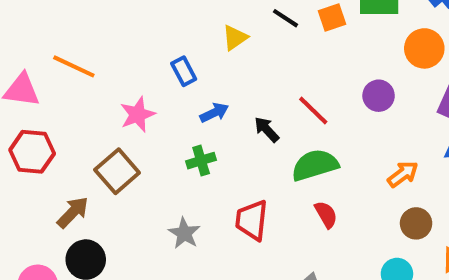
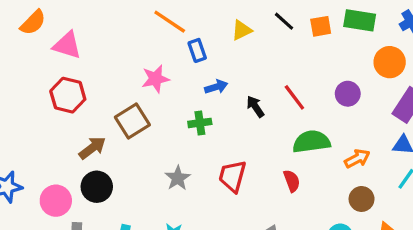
orange line: (74, 66) -> (170, 22), moved
green semicircle: (315, 165) -> (311, 142), moved

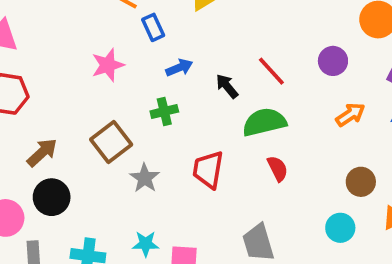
brown square: (132, 121) -> (111, 142), moved
green semicircle: (311, 142) -> (264, 122), moved
orange arrow: (357, 159) -> (350, 115), moved

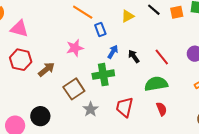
blue arrow: (179, 68) -> (113, 52), turned -40
black arrow: (227, 86) -> (134, 56), moved
green cross: (164, 111) -> (103, 75), size x1.5
brown arrow: (42, 153) -> (46, 69), moved

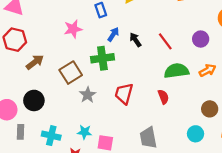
brown arrow: (46, 69) -> (35, 62), moved
green semicircle: (156, 84) -> (176, 71), moved

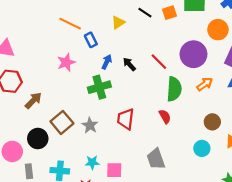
purple circle: (201, 39) -> (193, 54), size x1.6
green semicircle: (176, 71) -> (174, 89), turned 110
brown square: (71, 73) -> (62, 122), moved

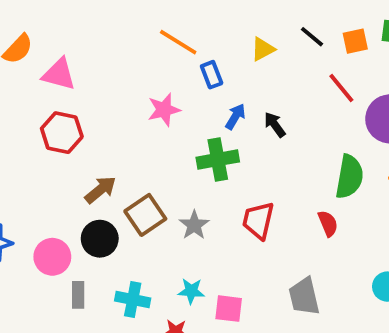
red line: (159, 62) -> (341, 88), moved
brown arrow: (33, 101) -> (100, 190), moved

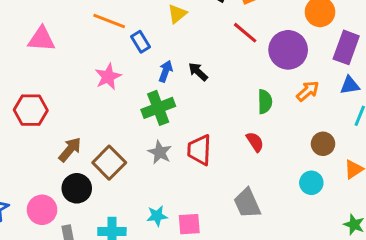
pink triangle: (59, 74) -> (41, 39), moved
green semicircle: (349, 177) -> (265, 102), size x0.7
gray star: (194, 225) -> (160, 152), moved

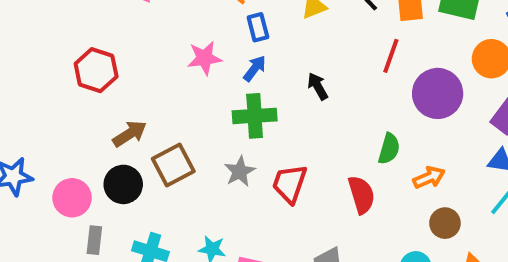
red line: (245, 33) -> (391, 56), turned 52
blue arrow: (166, 71) -> (255, 68), moved
orange arrow: (308, 91) -> (429, 178), moved
red semicircle: (255, 142) -> (361, 195), size x1.4

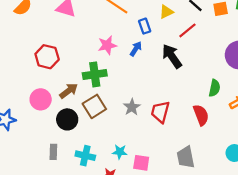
blue rectangle: (258, 27) -> (145, 26), moved
red line: (391, 56) -> (187, 30), moved, turned 36
black arrow: (318, 86) -> (172, 56), size x1.6
green cross: (255, 116) -> (95, 74), moved
pink circle: (72, 198) -> (41, 99), moved

